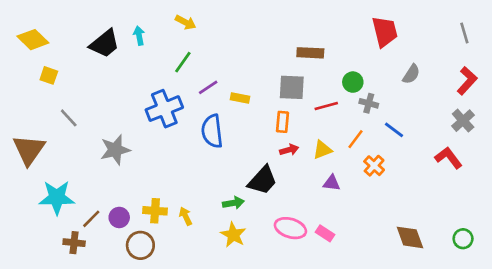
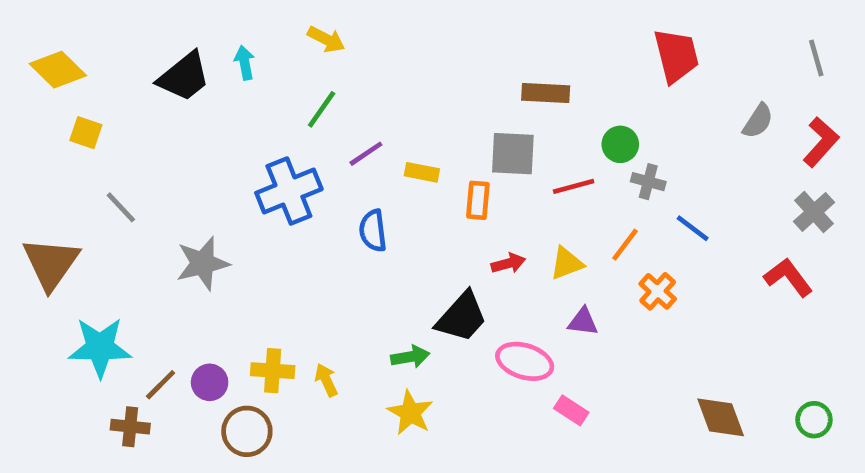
gray semicircle: (411, 74) -> (758, 121), moved
orange rectangle: (282, 122) -> (478, 200), moved
blue semicircle: (212, 131) -> (373, 231), size x0.7
pink ellipse: (290, 228) -> (525, 361), moved

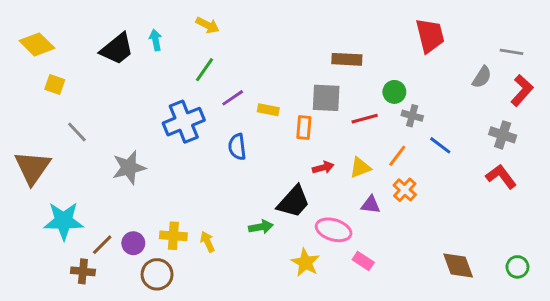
gray line: (816, 58) -> (512, 52), moved, turned -65
gray cross: (814, 212) -> (503, 135), moved, turned -30
orange cross: (658, 291) -> (405, 190), moved
yellow star: (410, 413) -> (305, 262), moved

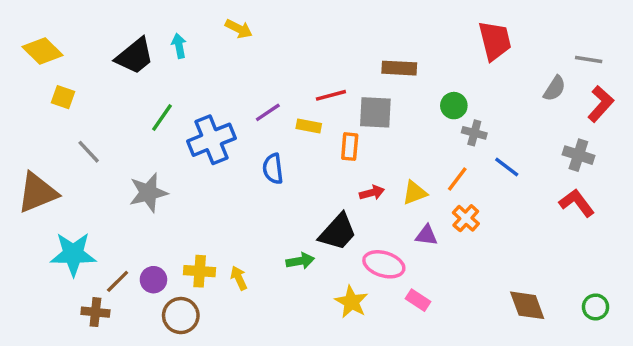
green line: (205, 70) -> (162, 118), moved
red line: (365, 119) -> (331, 95), moved
brown triangle: (32, 168) -> (37, 193), turned 33

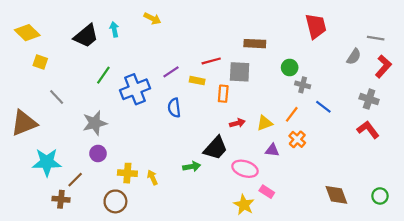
purple circle: (153, 280) -> (98, 154), moved
yellow star: (351, 302) -> (244, 205), moved

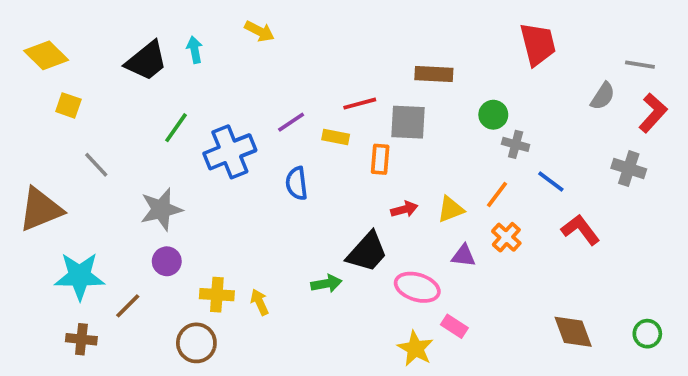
red L-shape: (368, 130) -> (581, 230), moved
brown cross: (61, 199) -> (81, 339), moved

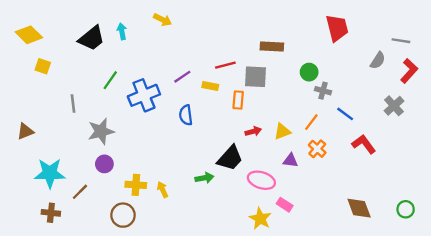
gray line: (96, 165) -> (73, 103), moved, turned 36
gray cross: (629, 169) -> (394, 106), turned 30
brown triangle: (41, 209) -> (25, 131), size x0.6

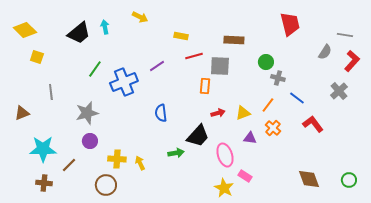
yellow rectangle: (210, 86) -> (181, 36), moved
gray line: (73, 103) -> (51, 92), moved
blue semicircle: (186, 115) -> (161, 113), moved
pink ellipse: (261, 180) -> (225, 155), turned 55

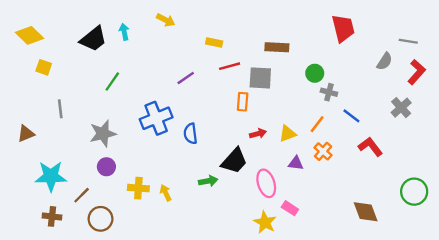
blue cross: (124, 82) -> (156, 118), moved
green circle: (349, 180) -> (414, 192), moved, size x1.5
brown circle: (106, 185) -> (101, 219), moved

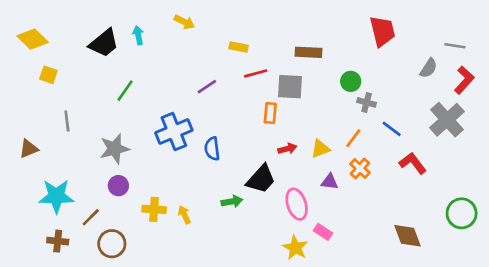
gray cross: (401, 108) -> (447, 120), size x1.5

